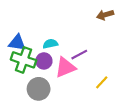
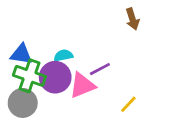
brown arrow: (105, 15) -> (132, 19), turned -91
purple circle: (44, 61) -> (55, 77), size x1.5
gray circle: (39, 89) -> (23, 103), moved

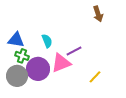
cyan semicircle: (63, 56) -> (47, 41), turned 80
green cross: (29, 76) -> (22, 56), size x0.6
purple circle: (55, 77) -> (38, 69), moved

